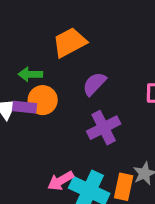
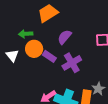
purple rectangle: (25, 107) -> (49, 56), moved, turned 32

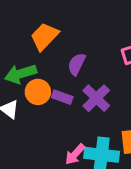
green arrow: (26, 34) -> (20, 74), size x1.5

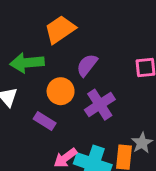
orange circle: (38, 92) -> (61, 91), moved
purple rectangle: (62, 97) -> (45, 121), moved

